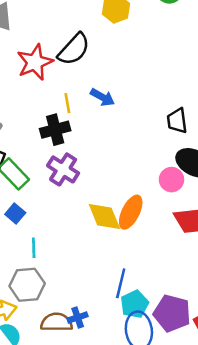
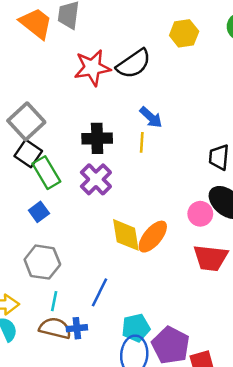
yellow line: (67, 103) -> (142, 142), moved
cyan line: (34, 248) -> (54, 301), moved
blue line: (121, 283) -> (99, 292), moved
gray hexagon: (27, 285) -> (42, 262), moved

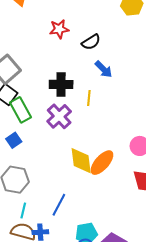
black semicircle: (134, 64) -> (91, 42), moved, size x0.7
red star: (92, 68) -> (59, 29), size x0.7
yellow line: (142, 142) -> (89, 98), moved

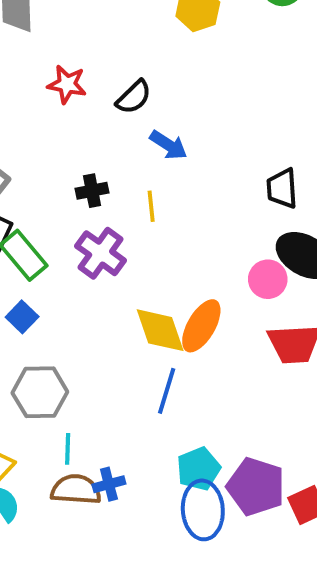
red star: (59, 29) -> (67, 84), turned 30
black cross: (61, 84) -> (92, 191), size x0.7
blue line: (59, 205) -> (167, 391), moved

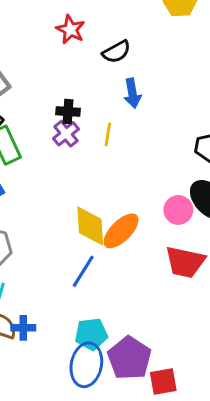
blue arrow: (168, 145) -> (132, 93), turned 32
purple cross: (101, 253) -> (66, 134), moved, size x0.7

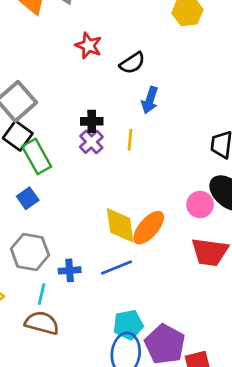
blue arrow: (132, 93) -> (150, 100), turned 32
blue line: (83, 271) -> (116, 267), turned 40
blue cross: (23, 328) -> (70, 270), moved

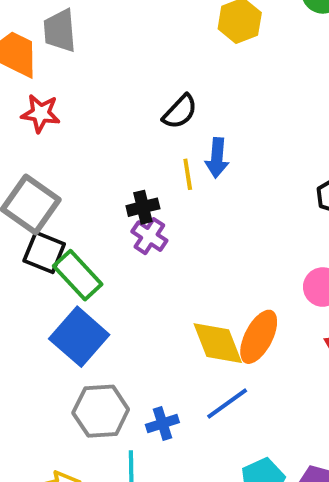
red star: (88, 46) -> (41, 113), moved
yellow line: (130, 140) -> (188, 174), moved
blue square: (28, 198) -> (79, 337), size x1.8

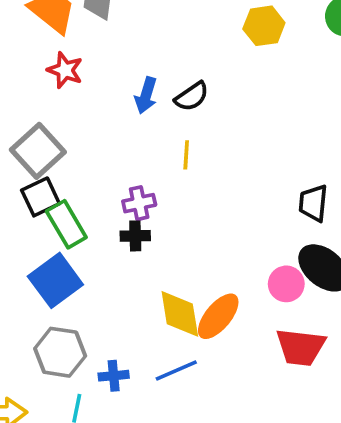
blue arrow: (217, 158) -> (146, 95), moved
black cross: (143, 207) -> (135, 236), moved
purple cross: (149, 236) -> (139, 203), turned 32
black square: (44, 252) -> (41, 197), turned 30

